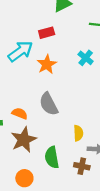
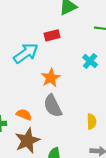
orange star: (47, 64) -> (51, 78), moved
yellow semicircle: (78, 133) -> (92, 121), moved

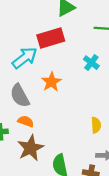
red rectangle: (52, 35) -> (51, 38), size x1.6
gray semicircle: (53, 106) -> (20, 96), moved

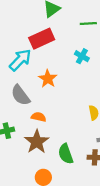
orange semicircle: (26, 121) -> (39, 117), moved

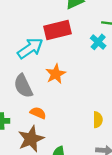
cyan cross: (82, 56) -> (98, 42), moved

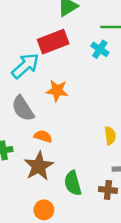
orange star: (56, 74) -> (57, 91), turned -30

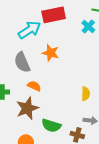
green semicircle: (73, 183) -> (51, 126), turned -66

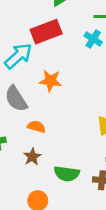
brown star: (27, 108) -> (32, 157), size x0.6

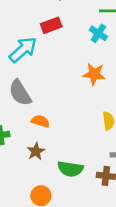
red rectangle: (46, 32) -> (51, 25), size x0.7
orange star: (50, 81) -> (94, 74), moved

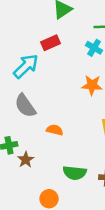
orange semicircle: (40, 121) -> (55, 130), moved
brown star: (36, 151) -> (26, 160), moved

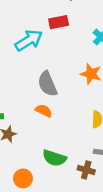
gray semicircle: (25, 106) -> (47, 84), moved

